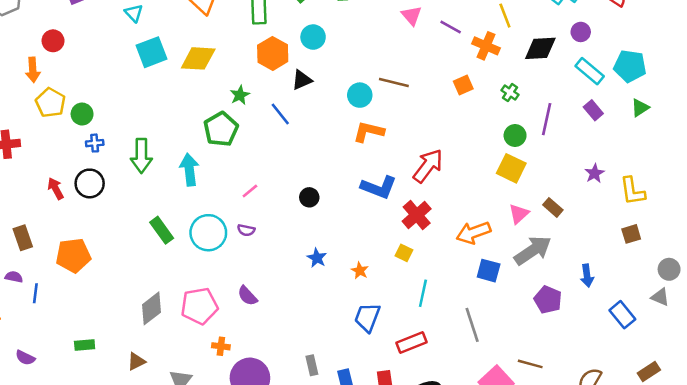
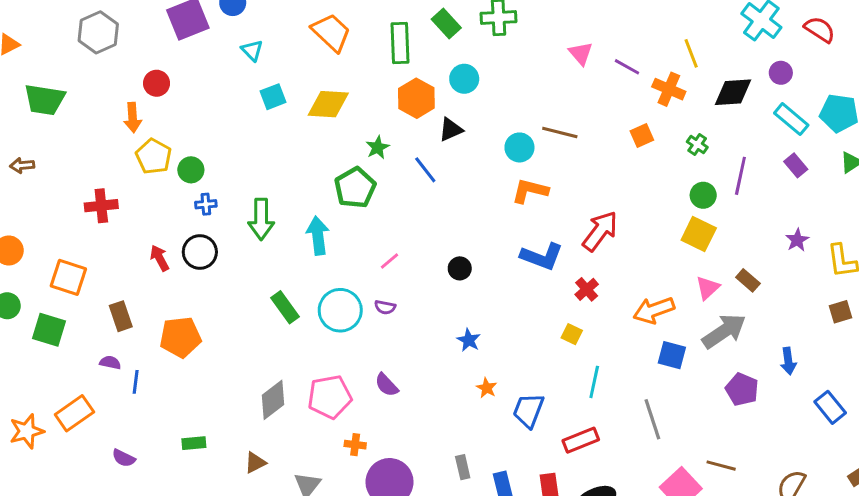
cyan square: (151, 52) -> (273, 97), size x0.7
red cross: (417, 215) -> (587, 289), size x0.7
orange star: (360, 271) -> (487, 388), moved

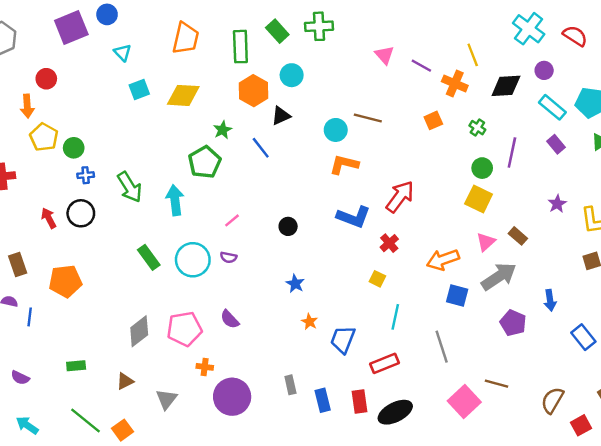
orange trapezoid: (331, 32) -> (186, 38), turned 60
green arrow: (261, 219) -> (130, 187), turned -32

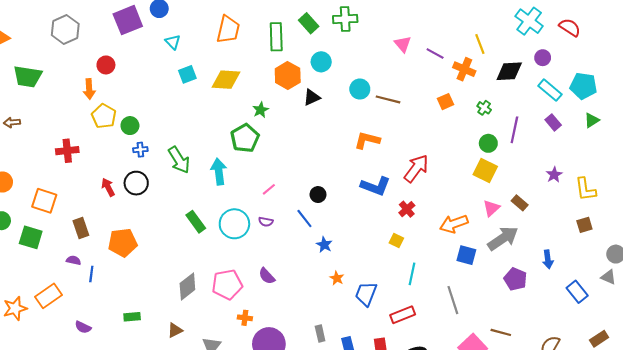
cyan circle: (336, 130) -> (360, 89), moved
blue line: (261, 148) -> (304, 219), moved

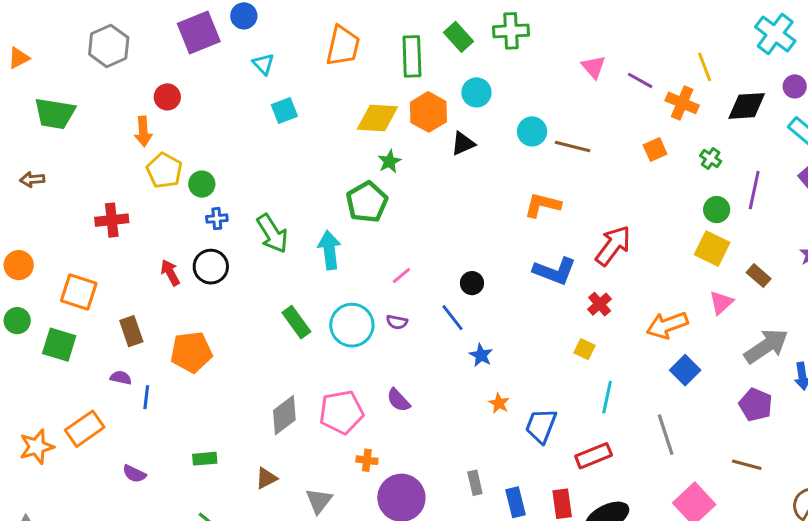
yellow diamond: (226, 80) -> (377, 118), moved
brown rectangle: (520, 203) -> (759, 276), moved
gray arrow: (503, 238) -> (766, 346), moved
blue square: (466, 255) -> (685, 370), turned 30
brown line: (501, 332) -> (747, 465), moved

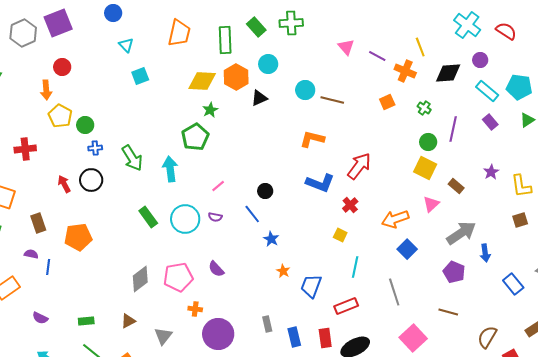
purple square: (199, 32) -> (58, 23), moved
green rectangle: (205, 459) -> (86, 321), moved

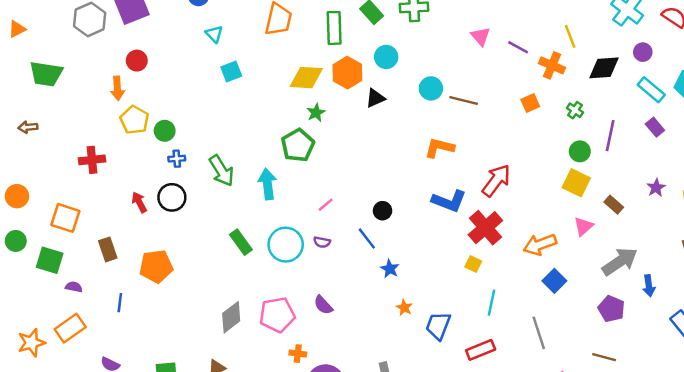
red cross: (350, 205) -> (485, 228), size x1.8
purple semicircle: (31, 254) -> (74, 287), moved

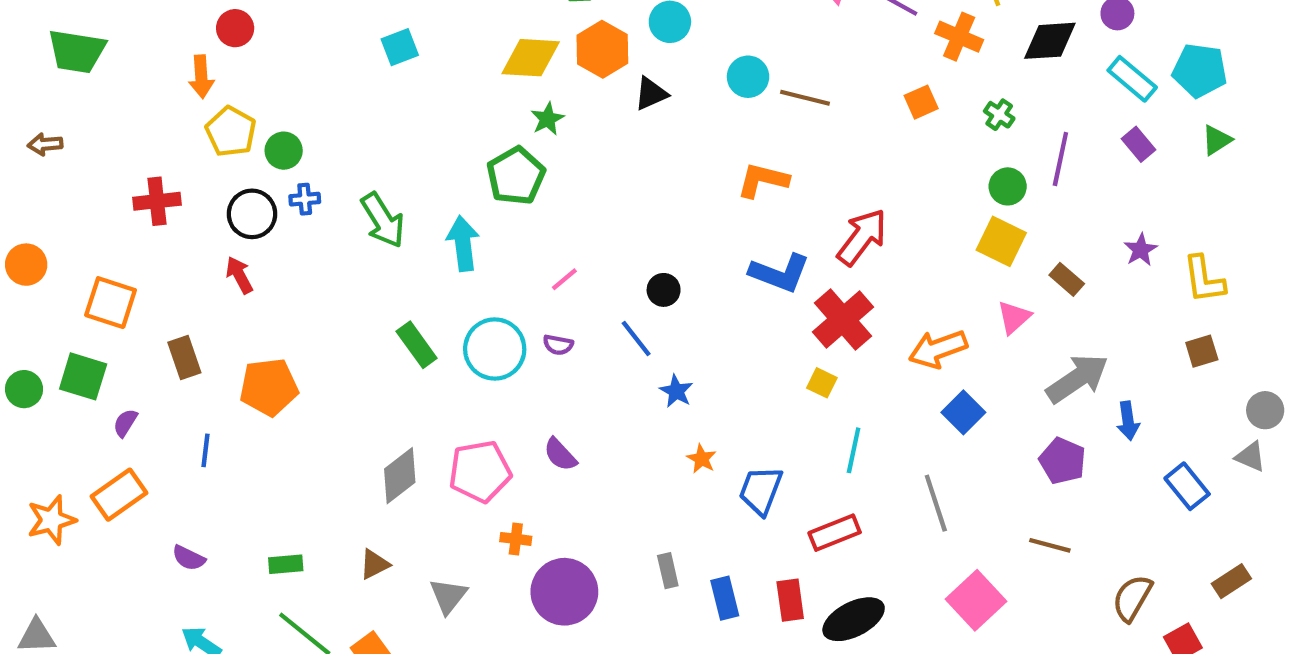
black circle: (172, 197) -> (252, 214), moved
green circle: (16, 241) -> (24, 389), moved
purple semicircle: (74, 287) -> (125, 423), turned -70

